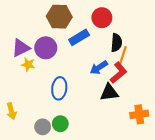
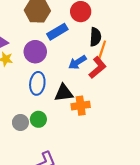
purple circle: (46, 48) -> (35, 52), moved
black triangle: (109, 93) -> (64, 93), moved
orange cross: (139, 114) -> (81, 106), moved

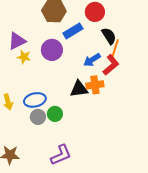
black semicircle: (95, 37) -> (109, 36), turned -36
blue ellipse: (37, 83) -> (35, 100), moved, turned 70
orange cross: (81, 106) -> (95, 85), moved

